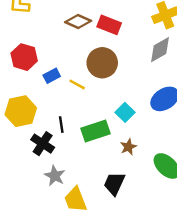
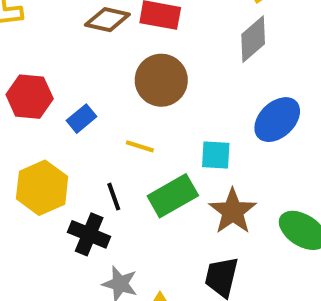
yellow line: (77, 84) -> (140, 146), moved
cyan square: (125, 112) -> (216, 155), turned -30
brown star: (128, 147) -> (233, 211), size x1.6

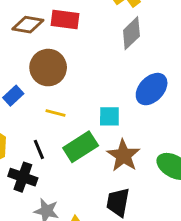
brown circle: (161, 80) -> (48, 68), moved

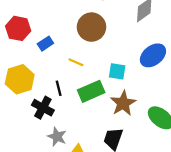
brown circle: (48, 68) -> (91, 27), moved

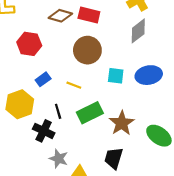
red hexagon: (18, 28) -> (29, 44), moved
blue rectangle: (45, 44) -> (43, 79), moved
blue ellipse: (153, 55) -> (149, 75), turned 30
cyan square: (117, 71) -> (116, 76), moved

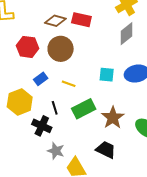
brown circle: (87, 50) -> (61, 49), moved
black trapezoid: (114, 158) -> (106, 150), turned 100

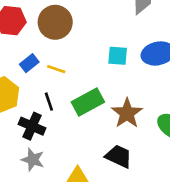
yellow line: (69, 84) -> (56, 69), moved
gray star: (56, 151) -> (33, 160), moved

